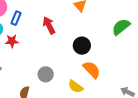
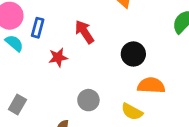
red star: (12, 41) -> (58, 57), moved
orange semicircle: (92, 70) -> (151, 85), turned -36

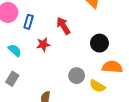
cyan semicircle: (14, 43) -> (15, 50), moved
gray circle: (88, 100) -> (77, 76), moved

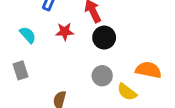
black circle: (99, 43) -> (104, 38), moved
gray rectangle: (12, 79) -> (21, 70), turned -56

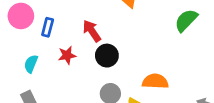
cyan semicircle: (28, 35) -> (31, 64), turned -108

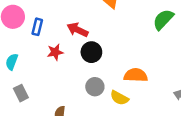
red arrow: (92, 31) -> (78, 30), turned -30
cyan semicircle: (31, 64) -> (12, 62), moved

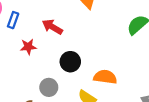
black circle: (91, 52) -> (70, 62), moved
gray circle: (95, 87) -> (49, 87), moved

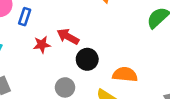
red arrow: (52, 27) -> (68, 37), moved

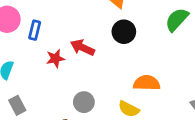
black circle: (87, 59) -> (124, 32), moved

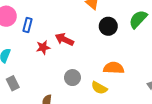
black circle: (124, 32) -> (108, 26), moved
gray circle: (84, 102) -> (72, 78), moved

